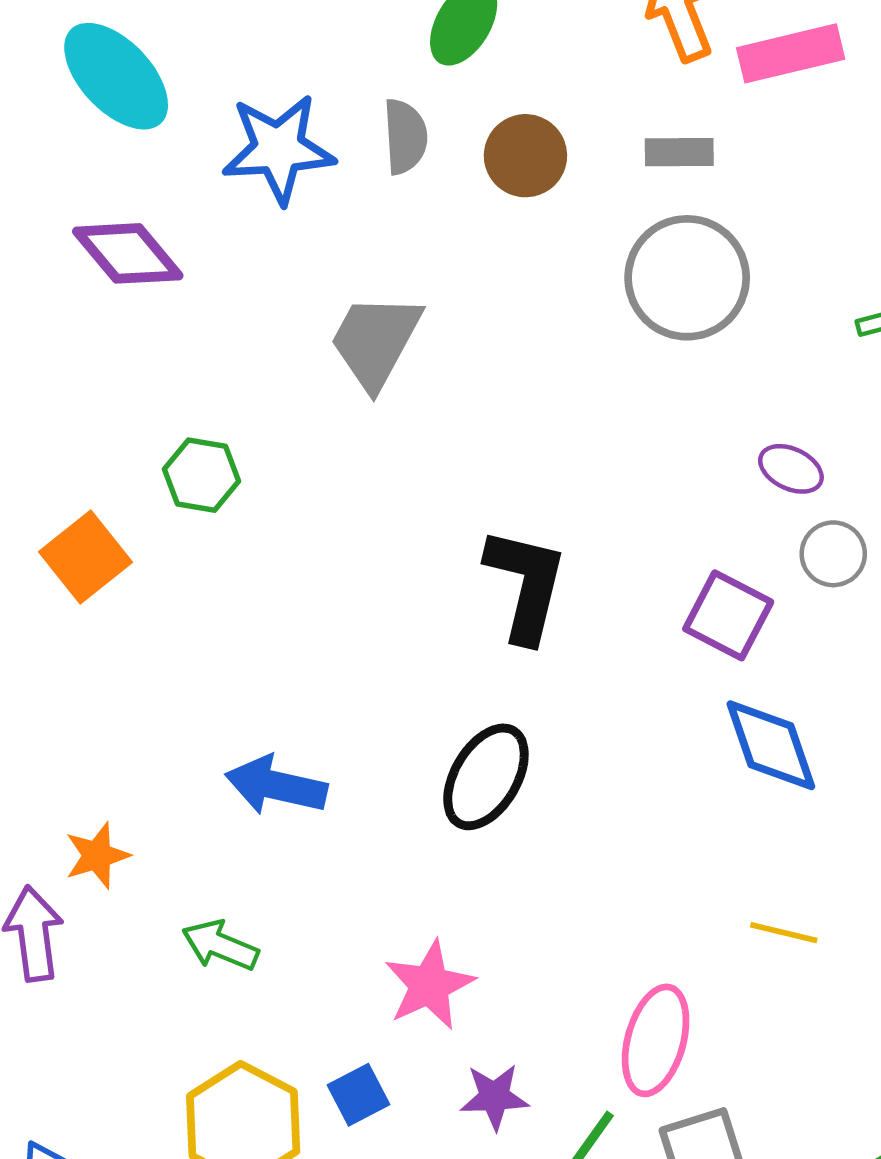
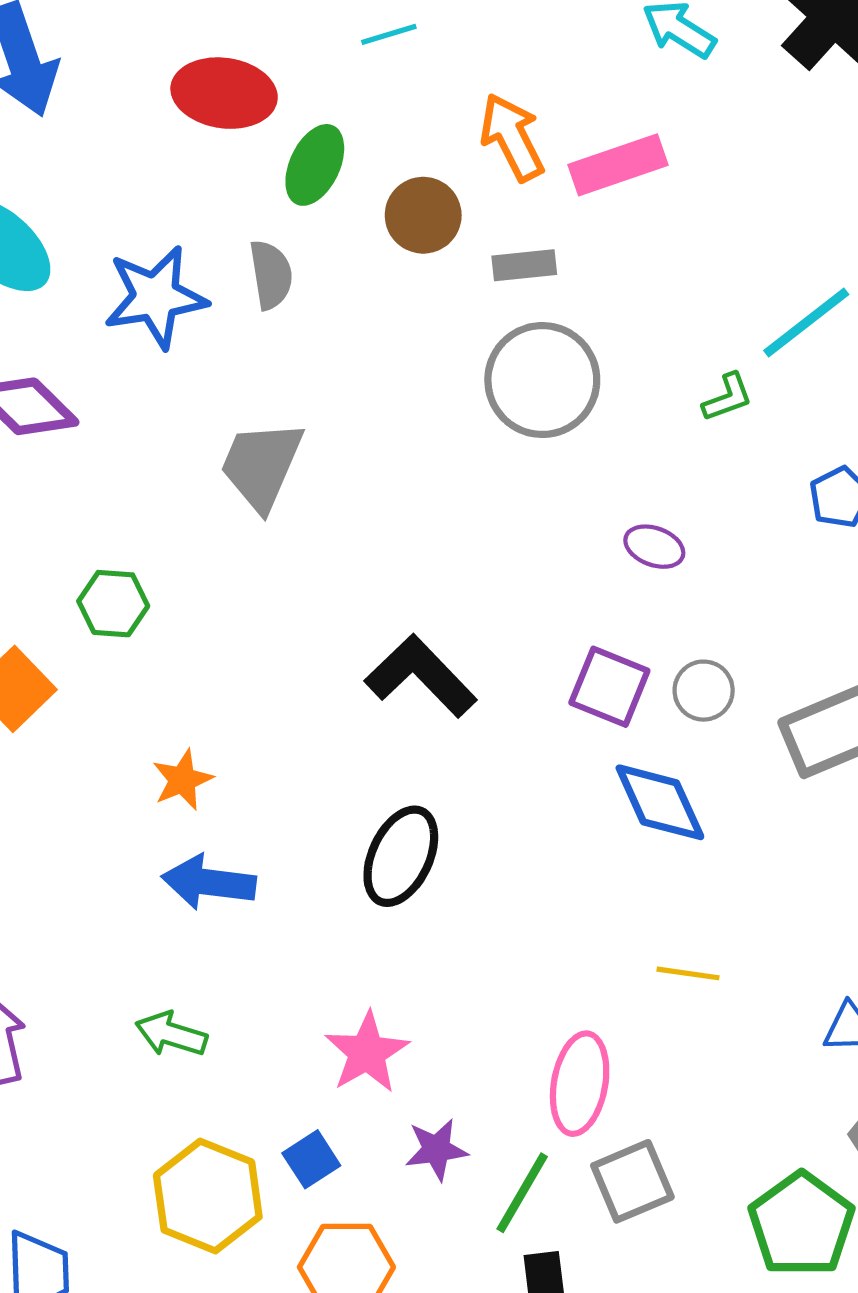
brown circle: (525, 156) -> (423, 215), moved
gray circle: (833, 554) -> (704, 691), moved
black L-shape: (526, 585) -> (421, 676), turned -52
orange star: (97, 856) -> (182, 780), moved

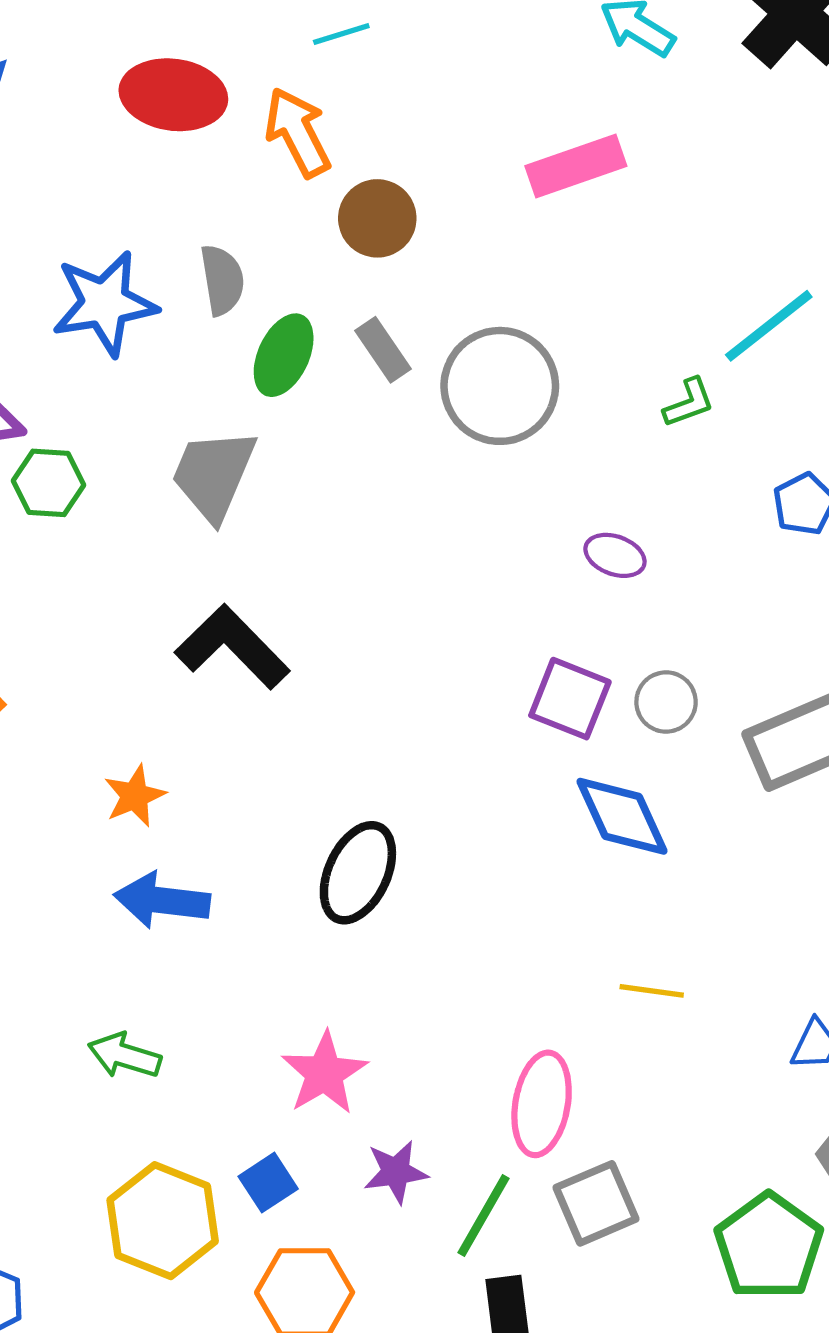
orange arrow: (512, 137) -> (298, 132), moved
green ellipse: (315, 165) -> (284, 355), moved
gray rectangle: (524, 265) -> (383, 350), moved, turned 62
green hexagon: (113, 604) -> (48, 483), moved
black L-shape: (421, 676) -> (232, 647), moved

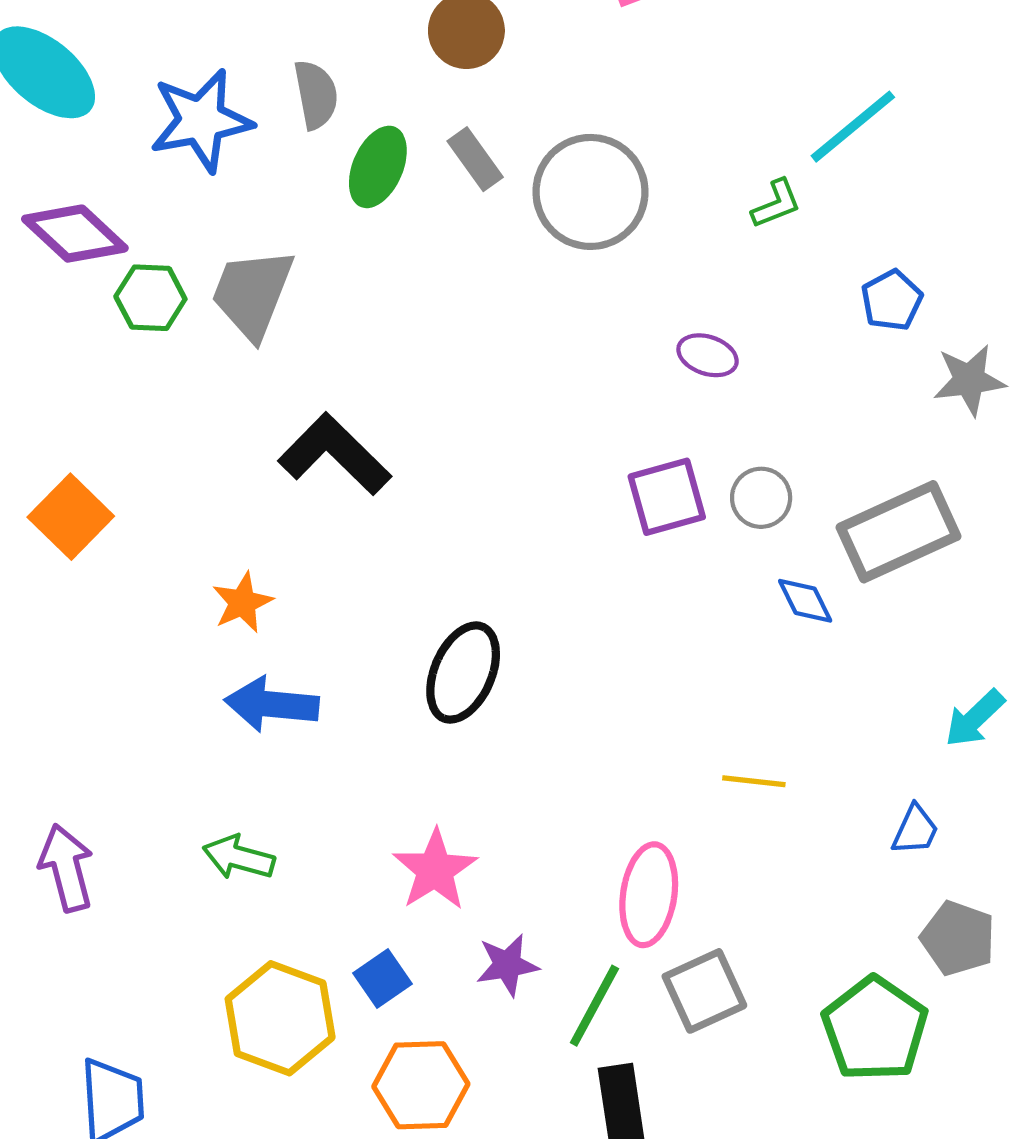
gray trapezoid: (214, 475) -> (252, 294), moved
purple square: (570, 699) -> (667, 497), turned -36
blue diamond: (622, 816) -> (805, 601), moved, size x0.6

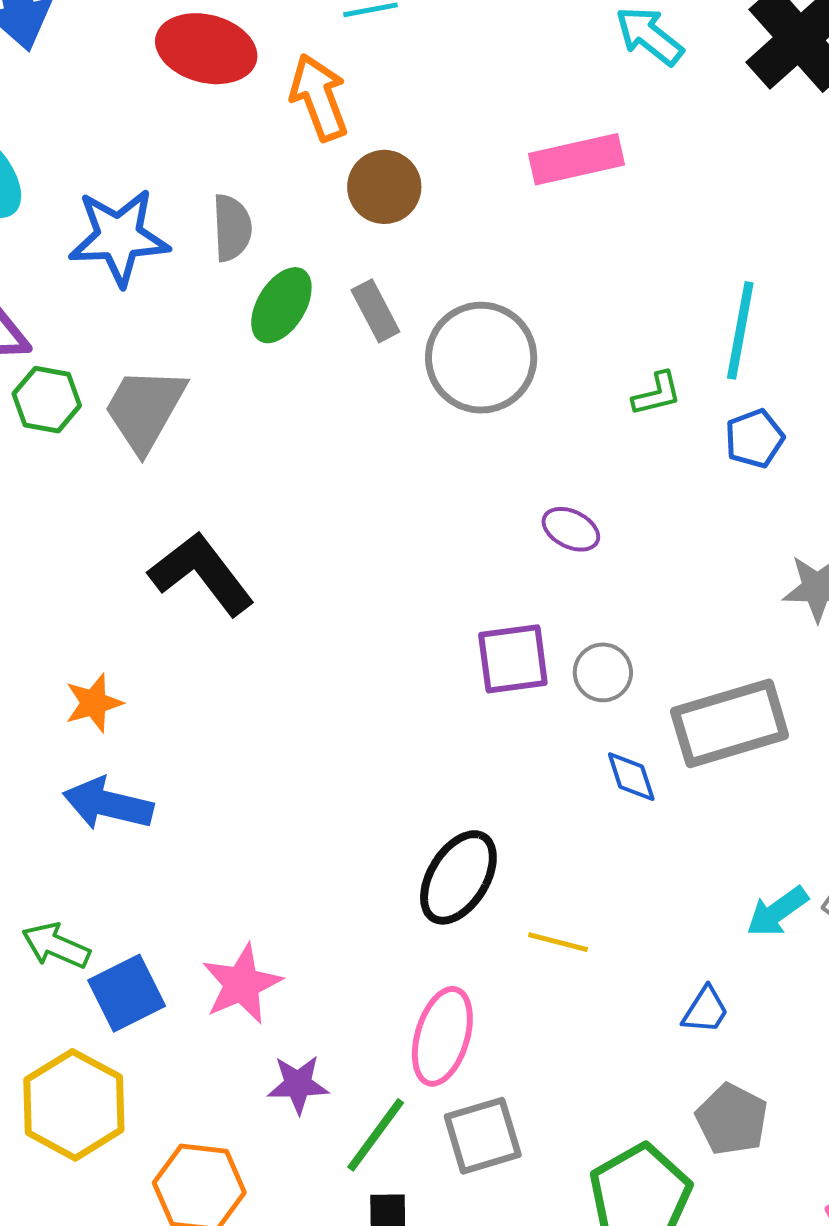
cyan line: (853, 127) -> (740, 330), turned -48
blue pentagon: (892, 300) -> (755, 439), moved
black ellipse: (463, 673) -> (458, 877), moved
blue square: (383, 978) -> (127, 993), moved, size x1.4

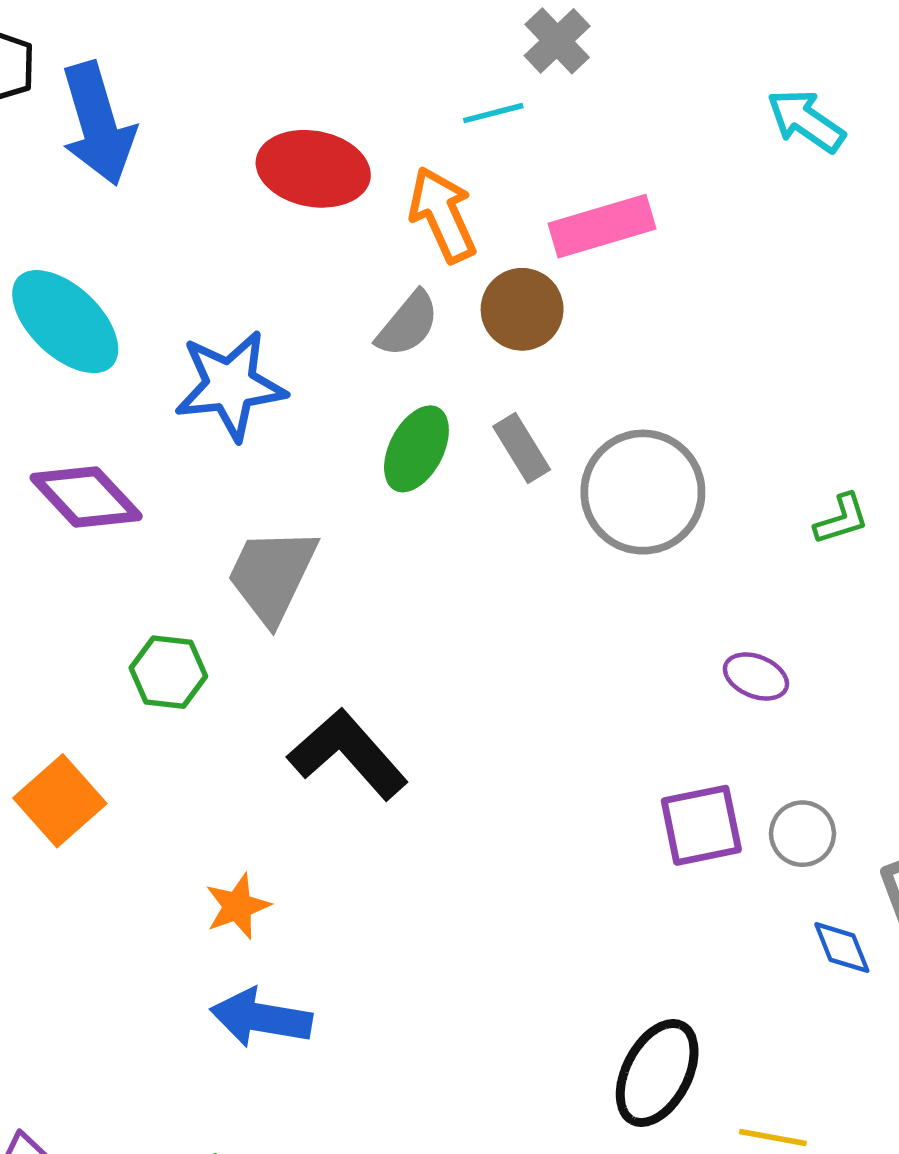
pink rectangle: (576, 159) -> (602, 226), moved
gray semicircle: (232, 228) -> (408, 324), moved, turned 46
green hexagon: (47, 400) -> (168, 672), moved

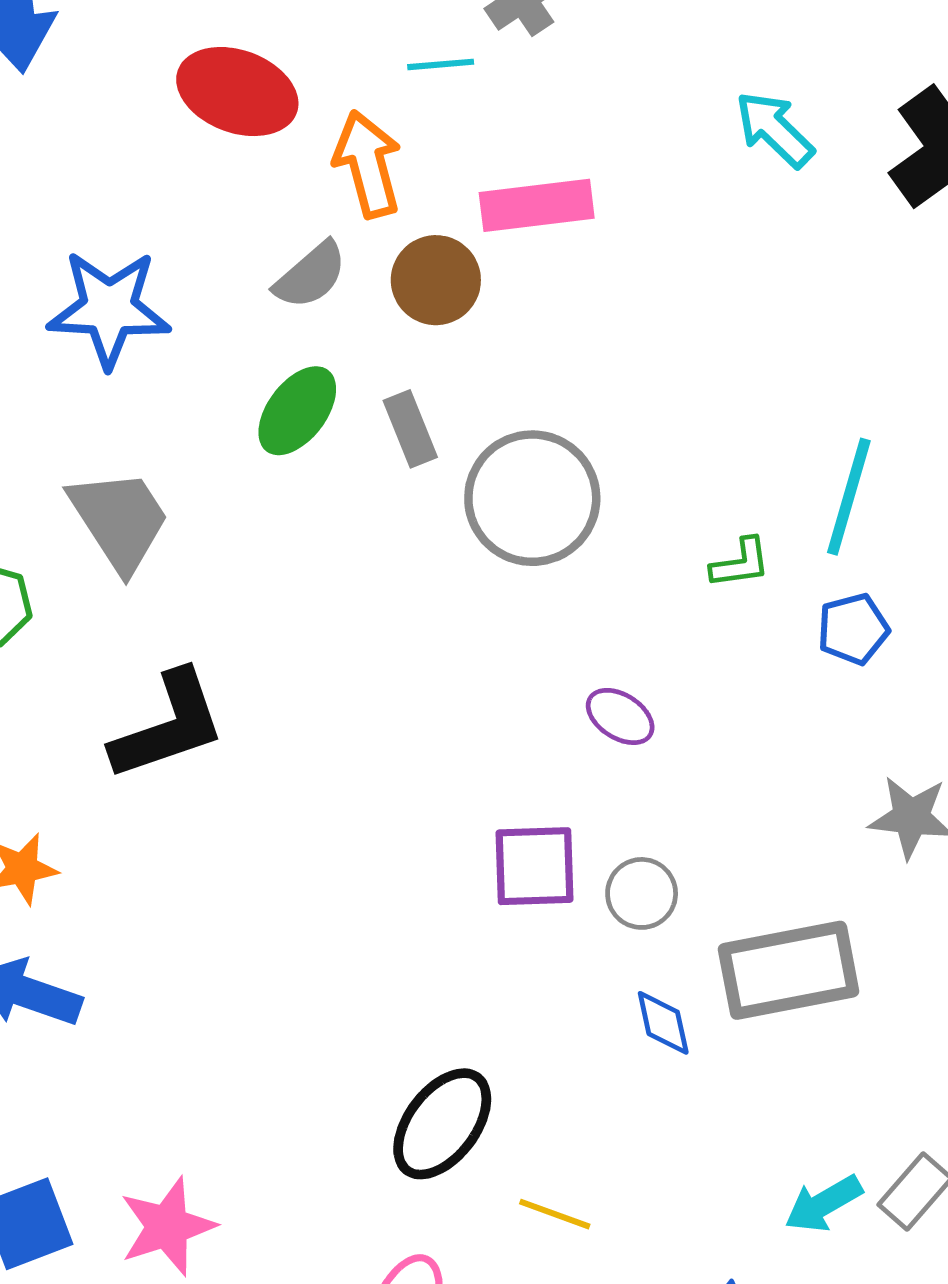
gray trapezoid: (272, 575) -> (119, 520), turned 112
black L-shape: (348, 754) -> (168, 726), turned 103

